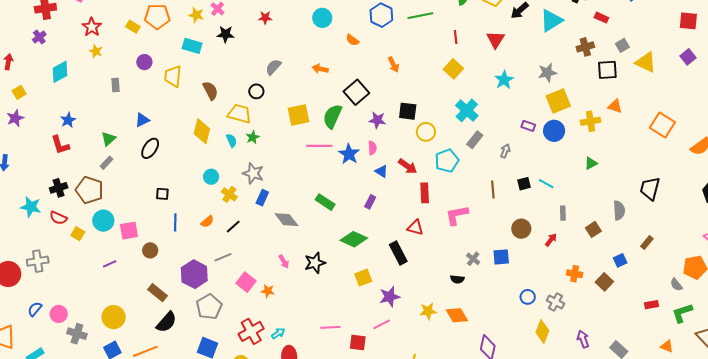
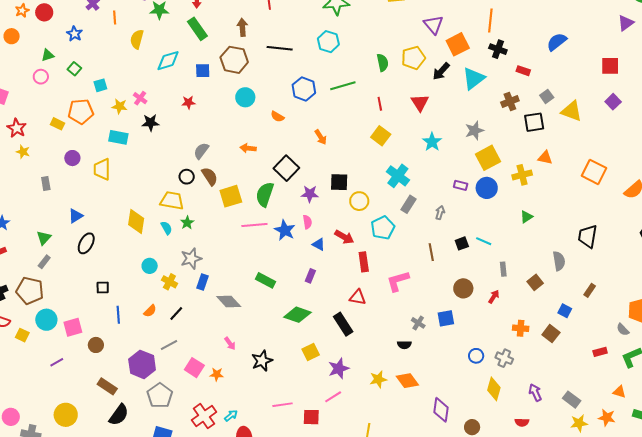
brown semicircle: (210, 91) -> (210, 176), moved
gray star: (253, 173) -> (191, 259), turned -30
blue square: (620, 260) -> (565, 311), turned -32
black star: (315, 263) -> (262, 361), moved

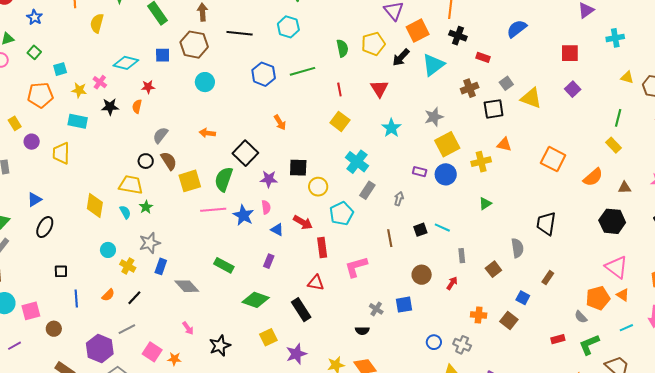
cyan diamond: (168, 61) -> (126, 63), moved, turned 30
orange semicircle: (277, 117) -> (137, 106), moved, turned 72
yellow rectangle: (57, 124) -> (15, 123), moved, turned 32

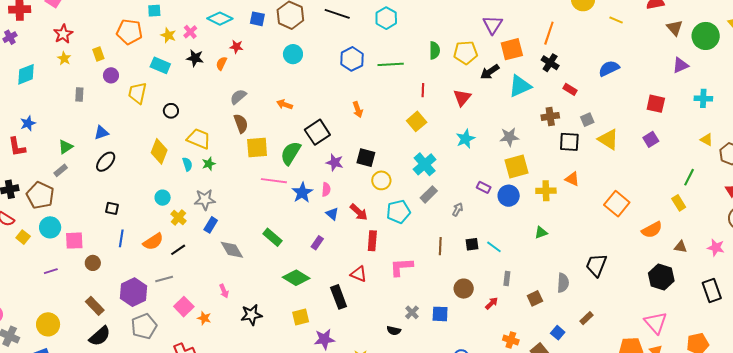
black circle: (146, 161) -> (171, 111), moved
orange semicircle: (108, 295) -> (153, 242), size x1.5

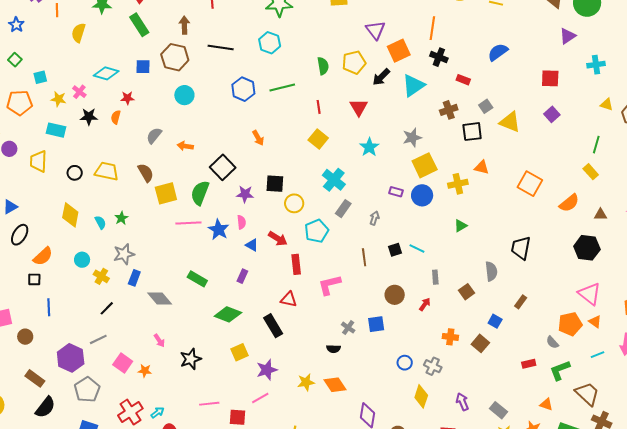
gray semicircle: (238, 97) -> (154, 136), moved
yellow trapezoid: (199, 139) -> (107, 171), moved
orange semicircle: (153, 242) -> (43, 256), moved

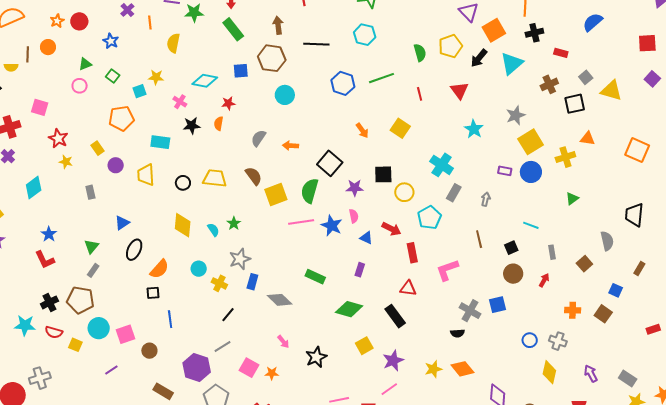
black cross: (439, 57) -> (534, 33), turned -30
yellow star: (58, 99) -> (156, 77), moved
yellow square: (318, 139) -> (400, 128), moved
black square: (395, 250) -> (511, 248), moved
gray cross: (348, 328) -> (470, 311), size x1.5

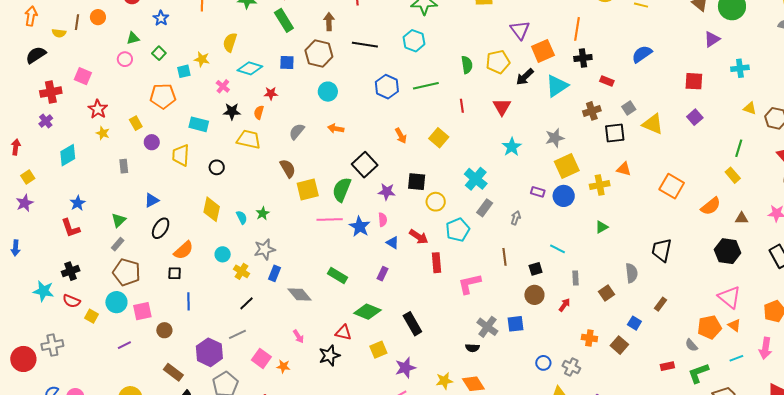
yellow semicircle: (173, 43) -> (230, 42), moved
orange arrow: (290, 146) -> (336, 129), moved
yellow trapezoid: (215, 178) -> (249, 139), moved
red triangle: (408, 288) -> (343, 333), moved
brown pentagon: (80, 300) -> (127, 272), moved

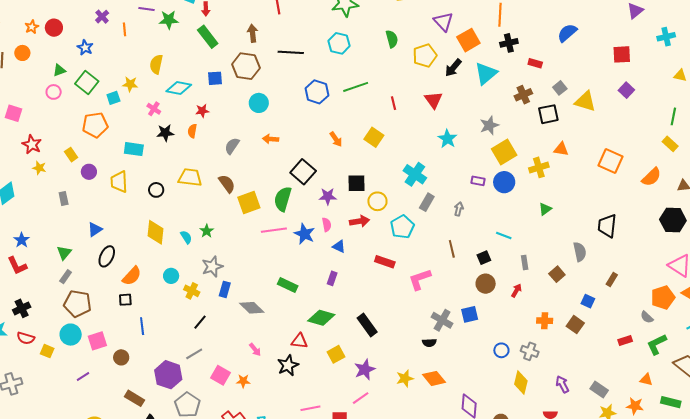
green square: (159, 53) -> (87, 83), size x1.6
green semicircle: (467, 65) -> (392, 39), moved
yellow trapezoid: (249, 139) -> (190, 177), moved
red arrow: (419, 237) -> (359, 221), moved, turned -36
red rectangle: (437, 263) -> (385, 262), turned -60

